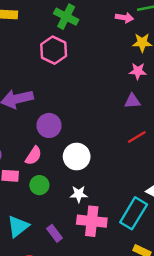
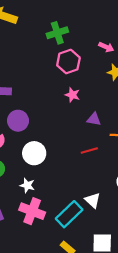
green cross: (66, 17) -> (57, 33), turned 30
pink hexagon: (54, 50) -> (68, 61), moved
pink star: (138, 71) -> (72, 95), moved

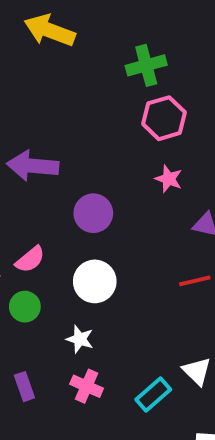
purple circle: (18, 121) -> (93, 213), moved
pink cross: (32, 211) -> (87, 386), size x0.7
cyan rectangle: (69, 214) -> (153, 395), size x0.7

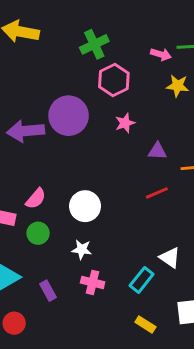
pink star: (169, 179) -> (125, 123), turned -30
purple circle: (93, 213) -> (69, 116), moved, size x1.4

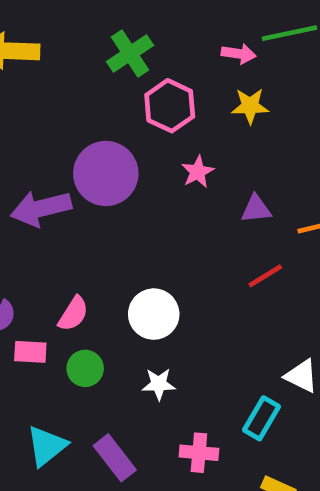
yellow star: (178, 86) -> (250, 106), moved
pink cross: (93, 282) -> (199, 453), moved
purple rectangle: (48, 291) -> (115, 458), size x1.4

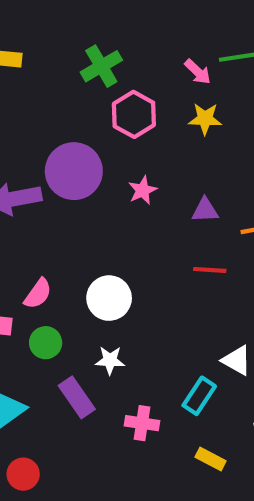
pink arrow: (239, 54) -> (198, 72), turned 32
pink star: (198, 172) -> (143, 190), moved
red line: (265, 276) -> (210, 270), turned 32
purple rectangle: (115, 458) -> (77, 397), moved

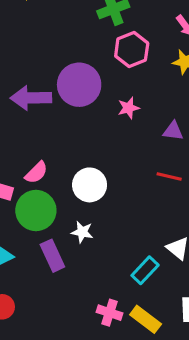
green circle: (46, 343) -> (36, 211), size x1.6
pink cross: (142, 423) -> (110, 313), moved
yellow rectangle: (211, 459) -> (146, 319), size x1.4

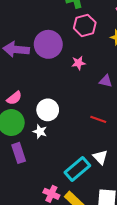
red line: (169, 177) -> (98, 119), moved
white star: (82, 232) -> (40, 131), moved
cyan rectangle: (145, 270) -> (77, 169), size x1.4

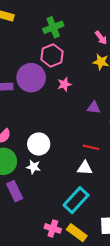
pink hexagon: (85, 25) -> (52, 56), moved
pink star: (78, 63) -> (64, 84), moved
white triangle: (100, 157) -> (85, 168), moved, turned -35

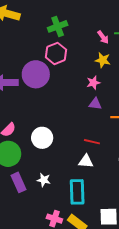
pink star: (64, 84) -> (93, 83), moved
white star: (34, 167) -> (44, 180), moved
cyan rectangle: (76, 200) -> (77, 192), turned -45

